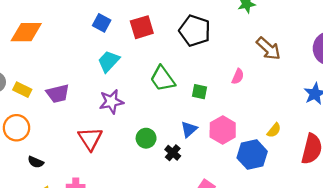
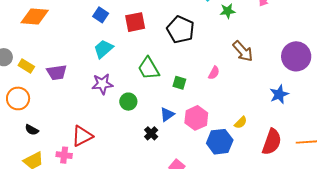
green circle: (146, 138) -> (128, 102), moved
red triangle: (90, 139) -> (82, 136), moved, turned 30

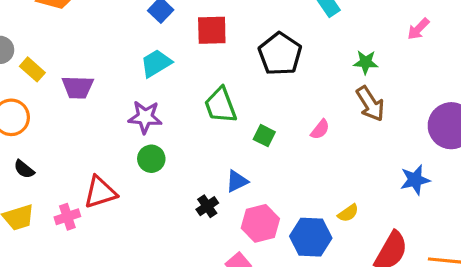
green star: (228, 11) -> (366, 62), moved
green circle: (128, 102) -> (151, 159), moved
pink hexagon: (196, 118) -> (260, 223), moved
pink cross: (64, 155) -> (67, 217), turned -35

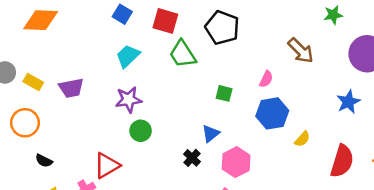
red square: (212, 30) -> (165, 21), turned 30
green star: (366, 62) -> (333, 15), moved
green trapezoid: (220, 105) -> (183, 54), moved
blue hexagon: (311, 237) -> (272, 113), moved

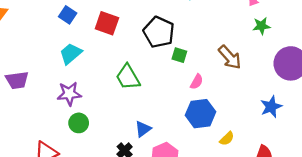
green trapezoid: (183, 54) -> (128, 77), moved
green square: (224, 93) -> (179, 55), moved

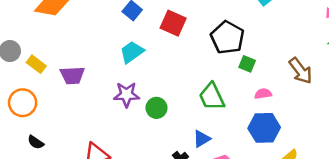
green trapezoid: (128, 77) -> (212, 97), moved
pink semicircle: (197, 82) -> (263, 94), turned -133
green circle: (79, 123) -> (156, 108), moved

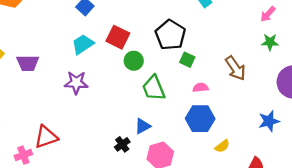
red square: (173, 23) -> (118, 37), moved
green circle: (156, 108) -> (134, 61), moved

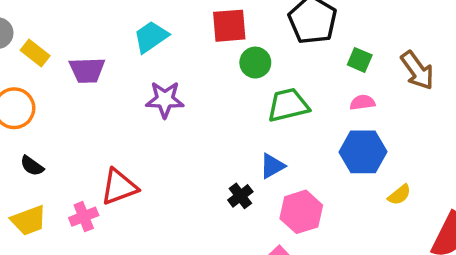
red square: (118, 37) -> (229, 26), turned -30
cyan trapezoid: (83, 44) -> (151, 37), moved
green square: (187, 60) -> (360, 60), moved
green trapezoid: (154, 88) -> (288, 105), turned 100

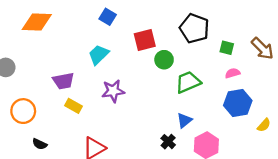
yellow rectangle: (35, 53) -> (74, 106), moved

